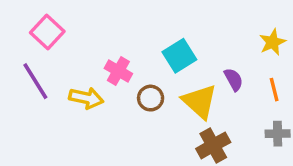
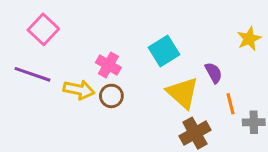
purple line: (35, 81) -> (32, 74), turned -39
orange line: (274, 90) -> (231, 104), moved
brown circle: (151, 98) -> (111, 96), moved

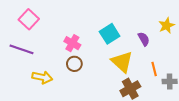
purple semicircle: (214, 73) -> (144, 39), moved
yellow arrow: (79, 90) -> (42, 77), moved

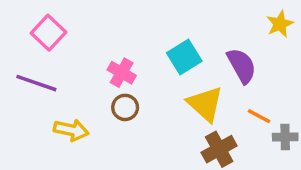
yellow star: (167, 26) -> (280, 24), moved
purple semicircle: (144, 39) -> (242, 66), size x1.5
orange line: (154, 69) -> (259, 116), turned -48

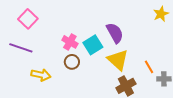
cyan square: (184, 57) -> (93, 45), moved
purple semicircle: (242, 66) -> (115, 33), moved
orange line: (259, 116) -> (149, 67), turned 32

